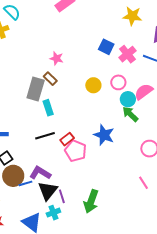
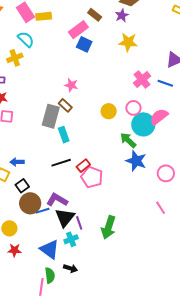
yellow star: (132, 16) -> (128, 42), moved
blue square: (106, 47) -> (84, 44), moved
cyan circle: (128, 99) -> (143, 124), size x1.5
green arrow: (130, 114) -> (128, 140), moved
blue star: (104, 135) -> (136, 161), moved

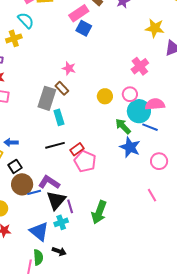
yellow star: (128, 42) -> (155, 28), moved
blue line: (165, 83) -> (150, 127), moved
pink semicircle: (159, 117) -> (155, 104), turned 30

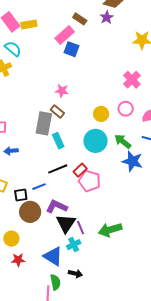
cyan circle: (139, 111) -> (95, 141), moved
blue arrow: (11, 142) -> (11, 151), moved
black square: (15, 166) -> (21, 195), turned 32
blue line: (34, 192) -> (39, 187), moved
green arrow: (99, 212) -> (110, 230), turned 60

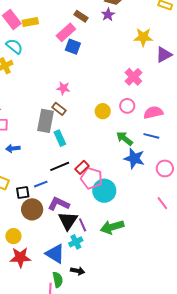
cyan circle: (95, 141) -> (104, 191), moved
red star: (18, 260) -> (20, 257), size x1.5

